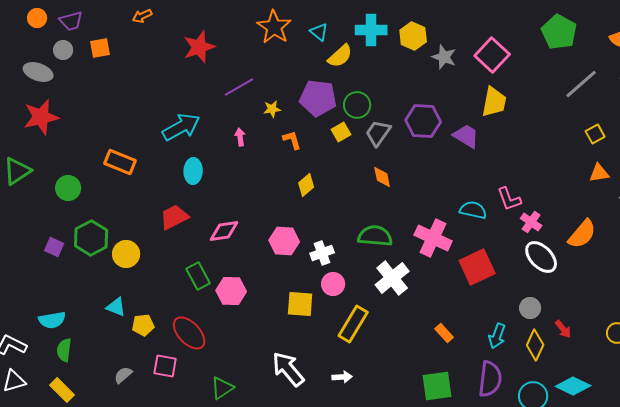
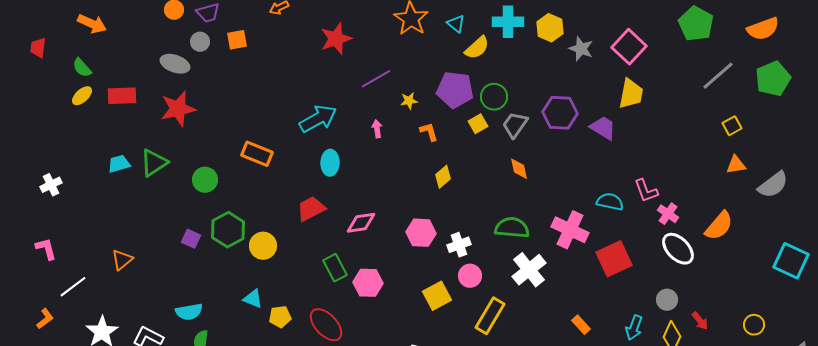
yellow square: (300, 304) -> (437, 296), turned -32

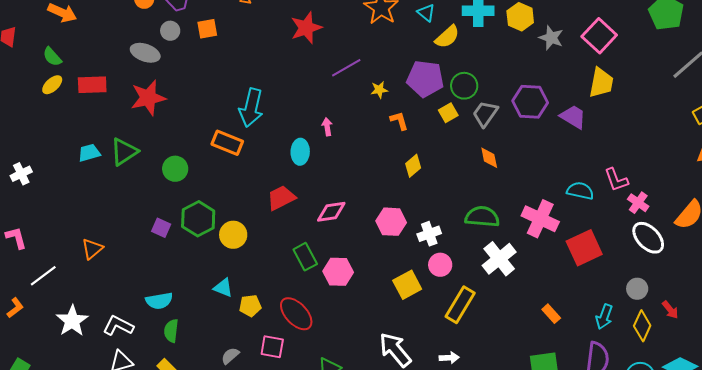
cyan arrow: (318, 119) -> (251, 108), moved, turned 132
pink arrow: (377, 129) -> (327, 127), moved

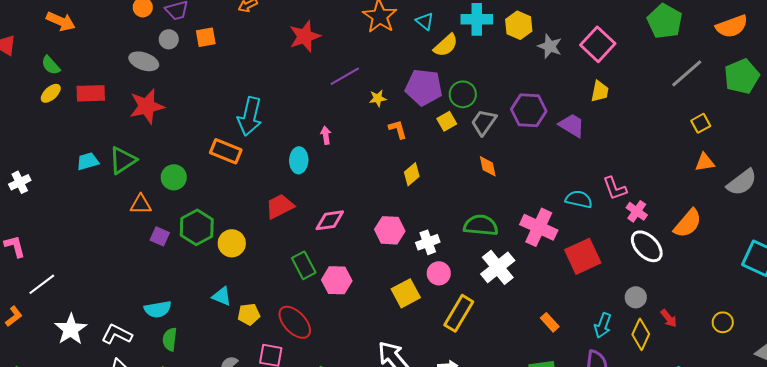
yellow trapezoid: (601, 83) -> (600, 91), size x0.7
orange triangle: (92, 249) -> (141, 204), moved, turned 40

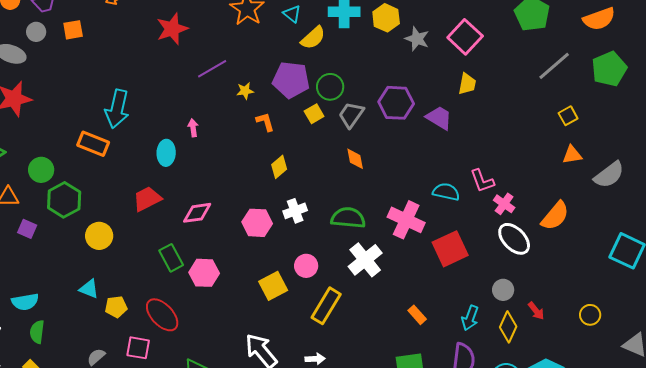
green hexagon: (197, 227) -> (64, 200), moved
white cross: (428, 242) -> (295, 211), moved

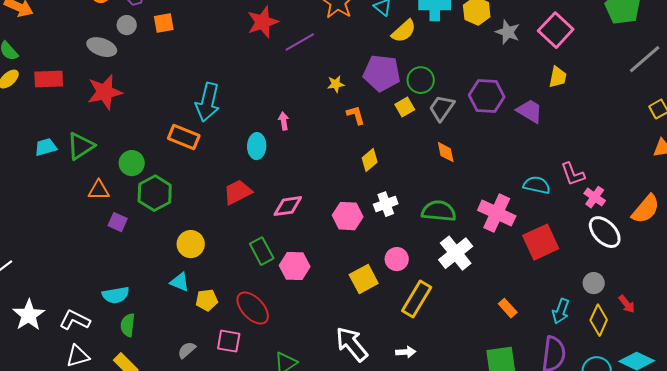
purple line: (212, 69) -> (300, 42), moved
yellow circle: (99, 236) -> (191, 244), moved

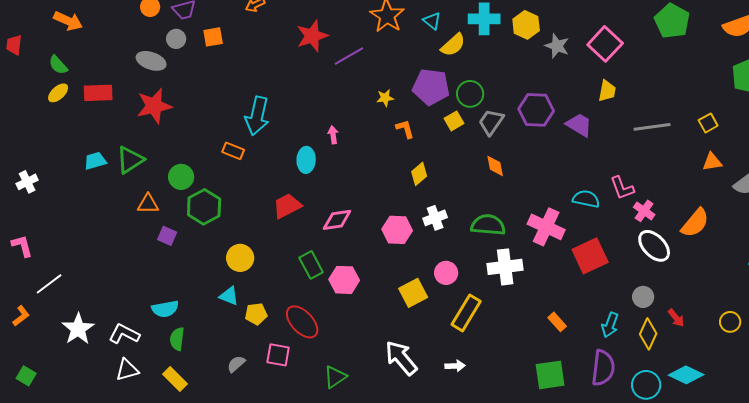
gray line: (645, 59) -> (652, 127), moved, turned 33
orange rectangle: (184, 137) -> (233, 151), size x0.7
white cross: (456, 253) -> (505, 267), turned 32

